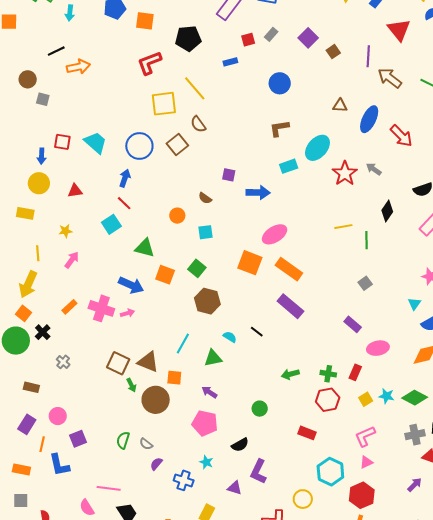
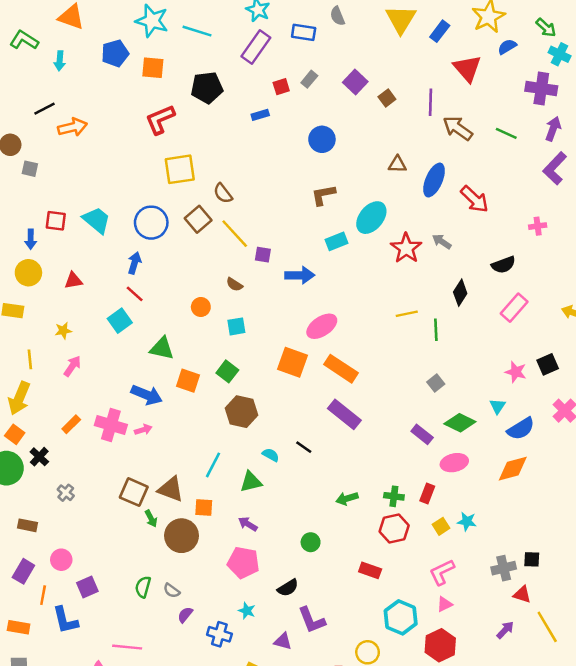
yellow line: (195, 88) -> (235, 234), moved
green diamond: (415, 398) -> (460, 423), moved
purple L-shape: (258, 472) -> (312, 620), turned -45

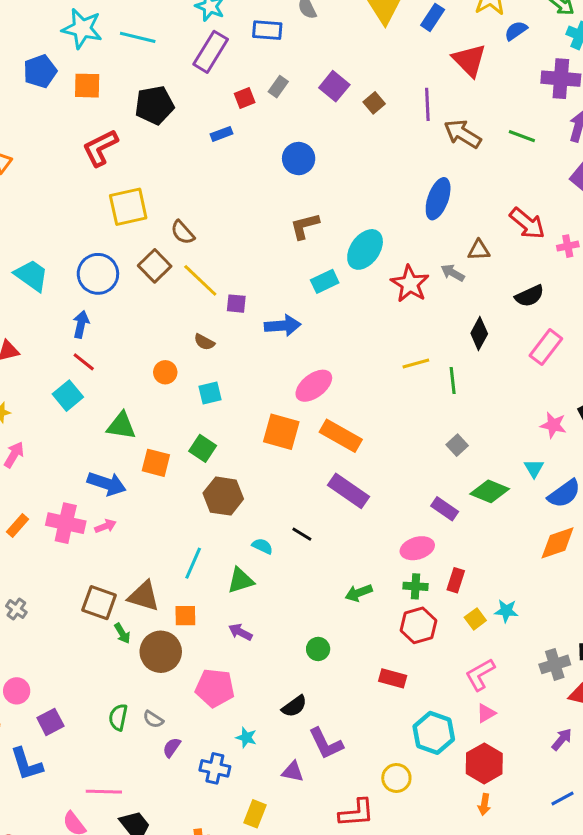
brown triangle: (397, 164) -> (479, 250), moved
red arrow: (475, 199) -> (527, 223), moved
pink ellipse: (454, 463) -> (417, 548), moved
pink pentagon: (243, 563) -> (215, 688), moved

